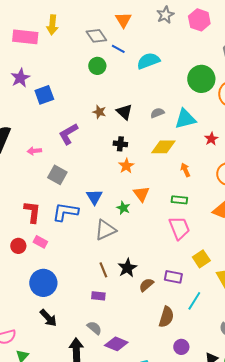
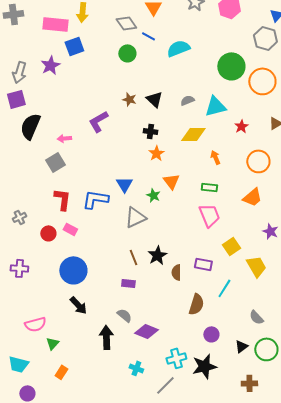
blue square: (44, 95) -> (74, 46), moved
gray square: (57, 175) -> (55, 162), moved, turned 30
brown semicircle: (146, 285) -> (176, 272), turned -49

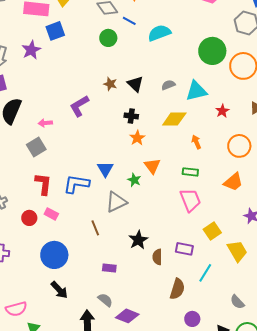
brown line: (133, 257) -> (95, 228), moved

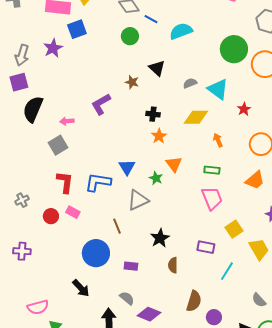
black triangle: (135, 84) -> (157, 68), moved
cyan triangle: (196, 91) -> (218, 89), turned 50
blue circle: (54, 255) -> (96, 253), moved
brown semicircle: (157, 257) -> (173, 265), moved
brown semicircle: (177, 289) -> (194, 301), moved

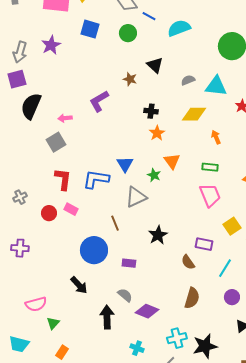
blue square: (77, 29) -> (90, 29), moved, turned 36
cyan triangle: (218, 89) -> (216, 86), turned -30
brown semicircle: (173, 265) -> (188, 262), moved, turned -35
purple circle: (214, 317) -> (232, 297), moved

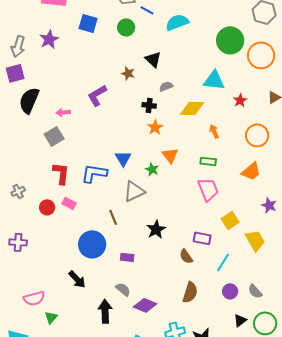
gray semicircle: (188, 80) -> (166, 86), moved

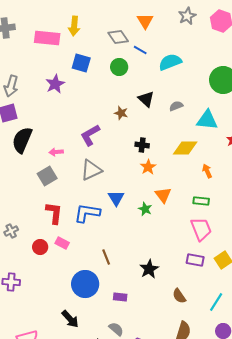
purple star: (49, 39) -> (55, 84), moved
gray semicircle: (166, 86) -> (176, 106), moved
gray triangle: (134, 191) -> (91, 170), moved
purple rectangle: (202, 238) -> (195, 260), moved

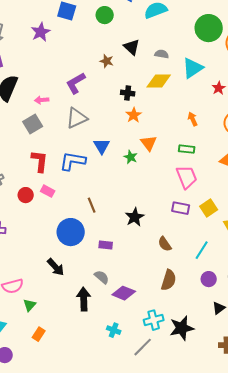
gray semicircle: (176, 106) -> (162, 54), turned 32
cyan triangle: (207, 120) -> (193, 68), turned -40
yellow diamond: (185, 148) -> (159, 81), moved

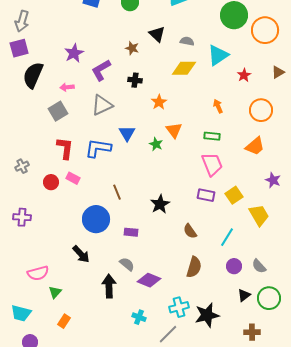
purple star: (41, 32) -> (74, 53), moved
black cross: (128, 93) -> (135, 80), moved

